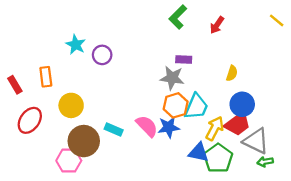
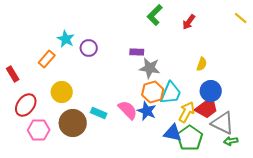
purple rectangle: (184, 59) -> (137, 52), moved
orange rectangle: (46, 77) -> (47, 59), moved, turned 48
blue star: (169, 127) -> (147, 111), turned 30
pink hexagon: (69, 161) -> (39, 130), moved

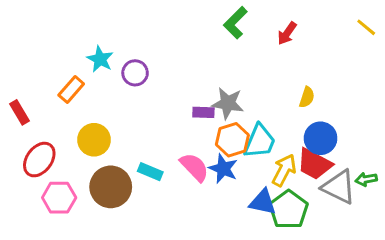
purple rectangle: (137, 52) -> (203, 112), moved
red trapezoid: (207, 108) -> (314, 164), turned 65
green arrow: (231, 141) -> (366, 179), moved

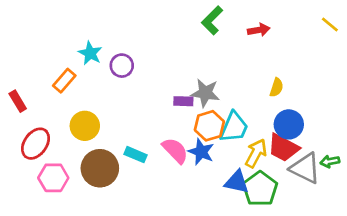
red arrow: (287, 33) -> (259, 30), turned -135

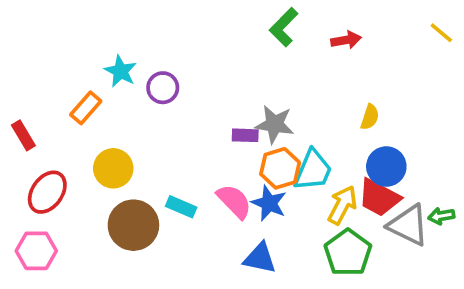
pink hexagon: (53, 178) -> (36, 251), moved
blue triangle: (237, 182) -> (260, 258), moved

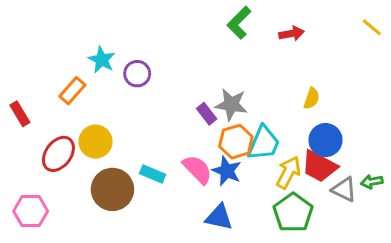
purple rectangle: (245, 135) -> (207, 114), turned 50
red ellipse: (47, 192) -> (58, 154), moved
gray triangle: (408, 225) -> (344, 189), size x0.7

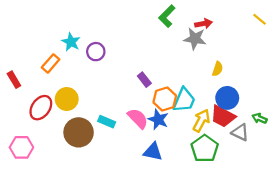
gray star: (231, 105) -> (195, 39), moved
green arrow: (372, 182) -> (260, 118), moved, turned 32

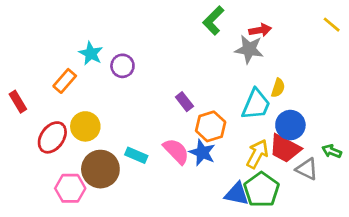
cyan trapezoid: (184, 100) -> (256, 104), moved
pink hexagon: (21, 147) -> (70, 188), moved
blue triangle: (153, 152) -> (237, 194), moved

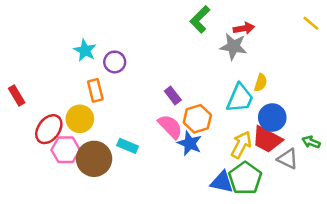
orange rectangle: (65, 81) -> (95, 90), moved, turned -55
pink semicircle: (176, 151) -> (170, 127), moved
pink hexagon: (70, 188) -> (66, 150), moved

